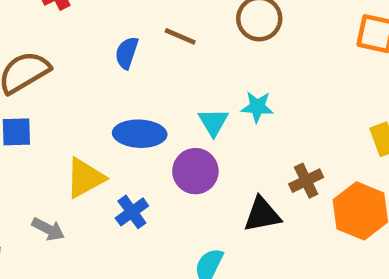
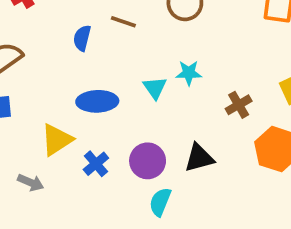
purple circle: (195, 171) -> (148, 161), moved
brown cross: (306, 181) -> (239, 105), moved

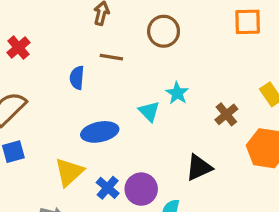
cyan star: (189, 73) -> (177, 93), turned -30
purple circle: (148, 161) -> (141, 189), moved

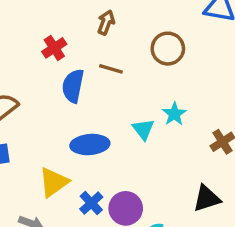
red cross: (18, 48) -> (54, 48), moved
blue semicircle: (77, 78) -> (73, 86), size x1.4
black triangle: (199, 168) -> (207, 198), moved

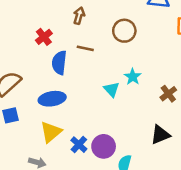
blue ellipse: (90, 145) -> (52, 99), moved

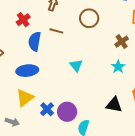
cyan star: (133, 77) -> (118, 67), moved
brown cross: (168, 94) -> (122, 42), moved
black triangle: (160, 135) -> (114, 105), turned 30

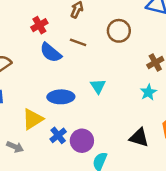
blue semicircle: (35, 41) -> (51, 53), turned -66
blue ellipse: (27, 71) -> (61, 97), moved

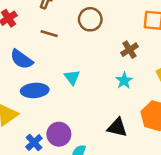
blue semicircle: (51, 53) -> (21, 59), moved
blue cross: (58, 135) -> (34, 142), moved

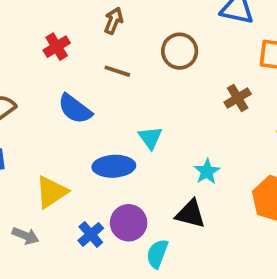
cyan star: (124, 81) -> (207, 172), moved
blue ellipse: (35, 90) -> (114, 166), moved
black triangle: (117, 128) -> (190, 214), moved

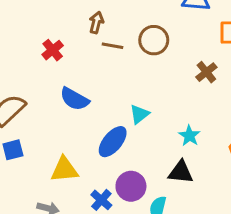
brown line: (117, 71) -> (113, 46), moved
cyan triangle: (150, 138) -> (139, 114), turned 35
blue ellipse: (114, 166) -> (113, 142), turned -40
yellow triangle: (51, 192) -> (64, 170), turned 36

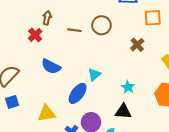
brown arrow: (96, 23) -> (47, 18), moved

